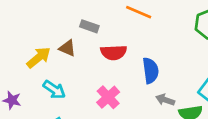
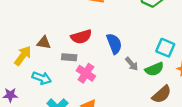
gray rectangle: (89, 26) -> (69, 57), moved
gray arrow: (165, 100) -> (132, 64), turned -136

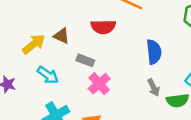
red semicircle: (81, 37) -> (103, 27), moved
blue semicircle: (114, 44) -> (154, 52), moved

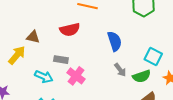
brown triangle: (61, 36) -> (33, 37), moved
cyan arrow: (48, 75) -> (44, 77), moved

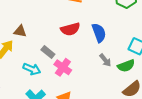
red semicircle: (70, 30) -> (70, 29), moved
gray rectangle: (61, 60) -> (48, 52), turned 32

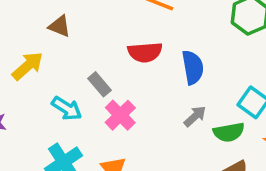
brown triangle: (20, 31) -> (60, 26), moved
gray arrow: (105, 60) -> (195, 116), turned -104

